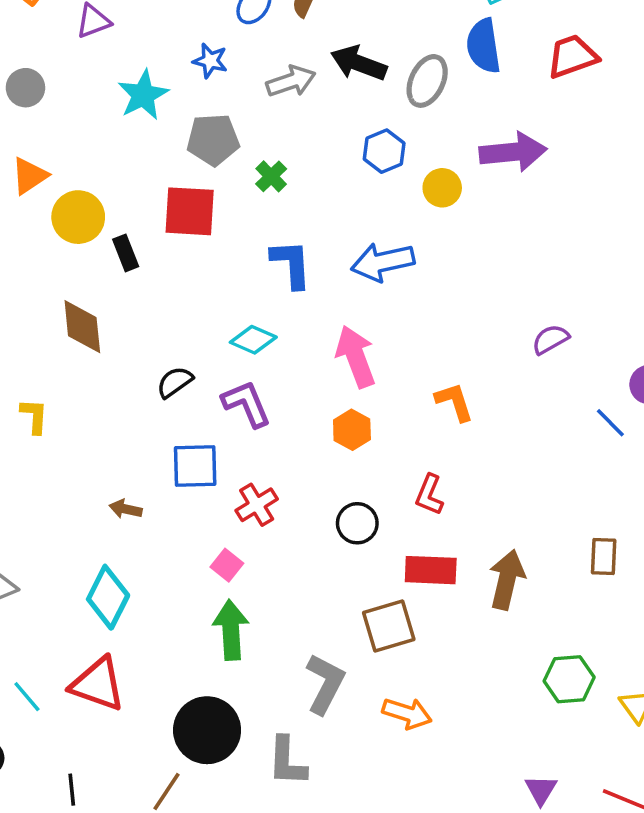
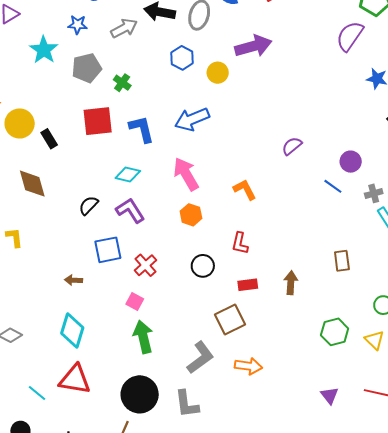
red square: (190, 211) -> (98, 121), moved
red rectangle: (431, 570) -> (248, 285), size x0.7
brown arrow: (507, 580) -> (291, 283), size x0.7
gray L-shape: (325, 684) -> (200, 358), turned 36

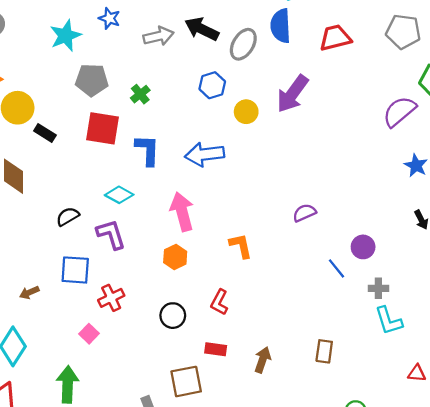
purple arrow: (253, 46) -> (292, 94), turned 126
gray pentagon: (87, 68) -> (92, 80), moved
black rectangle: (49, 139) -> (45, 133), turned -42
brown arrow: (74, 280) -> (29, 293), turned -42
green arrow: (143, 337) -> (68, 384), moved

